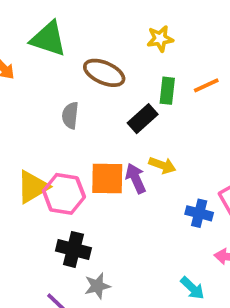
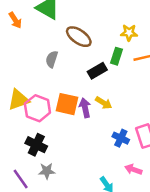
yellow star: (160, 39) -> (129, 33), moved

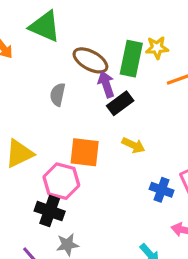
green rectangle: (116, 56) -> (131, 59), moved, size x1.5
pink hexagon: (37, 108) -> (61, 181), moved
purple arrow: (85, 108) -> (106, 84), moved

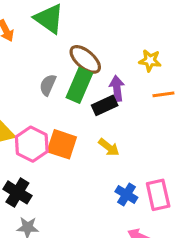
green rectangle: (131, 59) -> (79, 85), moved
purple arrow: (106, 84) -> (117, 88), moved
pink hexagon: (61, 181) -> (32, 144), moved

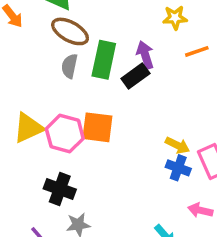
brown ellipse: (85, 59) -> (70, 31), moved
yellow arrow: (109, 147) -> (177, 145), moved

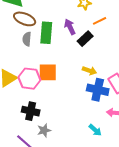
black rectangle: (135, 76) -> (85, 39), moved
yellow arrow: (177, 145) -> (89, 71), moved
blue cross: (178, 168) -> (98, 90), size x1.5

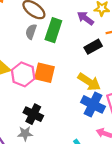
purple arrow: (70, 27) -> (85, 18), moved, turned -42
yellow arrow: (89, 71) -> (89, 82), size x1.5
black cross: (31, 111) -> (33, 114), moved

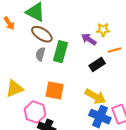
pink hexagon: (23, 74) -> (35, 112), moved

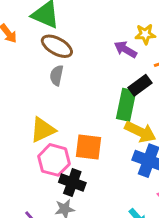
green rectangle: (60, 52) -> (126, 105), moved
yellow triangle: (15, 89) -> (43, 130), moved
orange square: (55, 90) -> (88, 147), moved

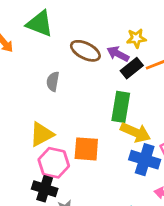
brown ellipse: (57, 46) -> (85, 51), moved
black rectangle: (140, 85) -> (132, 68), moved
black cross: (72, 183) -> (45, 189), moved

